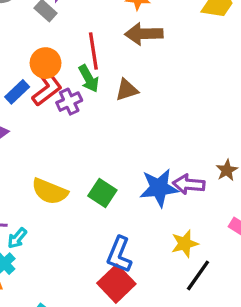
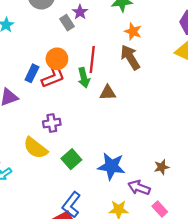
brown arrow: (144, 34) -> (130, 57), turned 45
blue rectangle: (17, 92) -> (32, 73), turned -36
purple cross: (69, 102) -> (52, 123), moved
purple arrow: (189, 184) -> (139, 188), moved

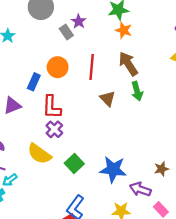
orange star: (133, 31) -> (124, 30), moved
red L-shape: (53, 76) -> (52, 107), moved, turned 115
green arrow: (84, 78) -> (137, 91), moved
brown triangle: (108, 93) -> (108, 99), turned 49
purple cross: (52, 123) -> (54, 129), turned -35

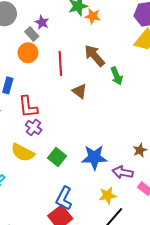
orange star: (124, 30) -> (93, 16), moved
orange circle: (58, 67) -> (28, 53), moved
green arrow: (137, 91) -> (117, 76), moved

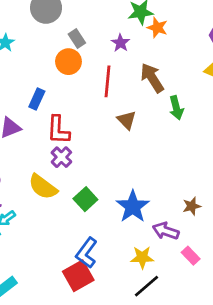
purple star: (42, 22) -> (120, 43), moved
blue star: (94, 157) -> (133, 207), turned 30

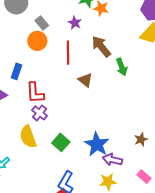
yellow semicircle: (43, 187) -> (28, 137), turned 40
purple arrow: (166, 231) -> (112, 160), moved

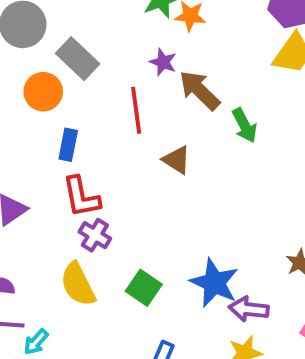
gray rectangle: (42, 23) -> (78, 59), size x1.5
purple star: (75, 23) -> (163, 62), moved
orange circle: (37, 41) -> (43, 92), moved
blue rectangle: (17, 71) -> (68, 145), moved

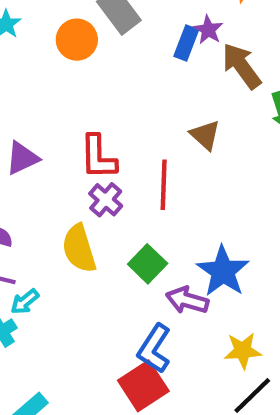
red line: (136, 110) -> (164, 185), moved
blue rectangle: (68, 145) -> (186, 43), moved
purple arrow: (249, 309) -> (187, 300), moved

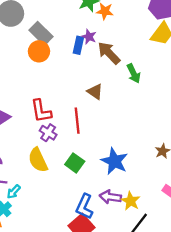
orange circle: (77, 40) -> (39, 51), moved
purple arrow: (187, 300) -> (110, 197), moved
yellow star: (243, 351) -> (131, 201), turned -30

